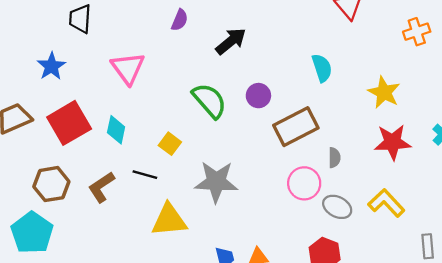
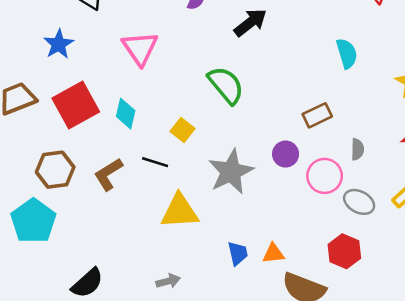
purple circle: (258, 96) -> (286, 154), moved
brown rectangle: (296, 127) -> (317, 115), size x0.6
gray star: (216, 182) -> (231, 172), turned -30

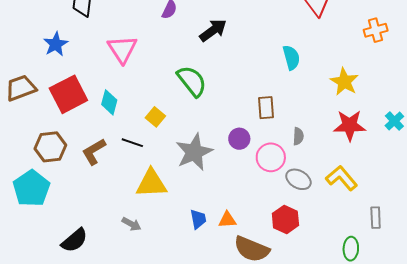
brown rectangle: (317, 115) -> (266, 108), turned -70
gray arrow: (168, 281) -> (131, 224), moved, turned 42

